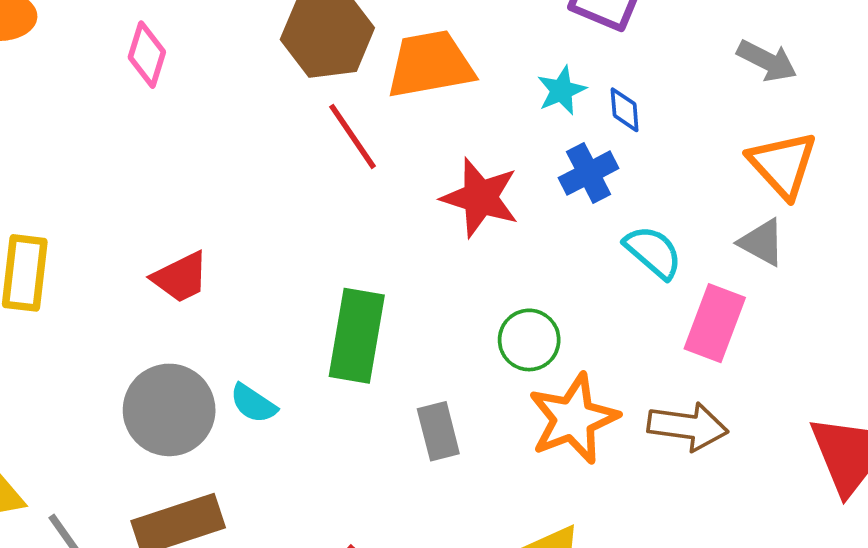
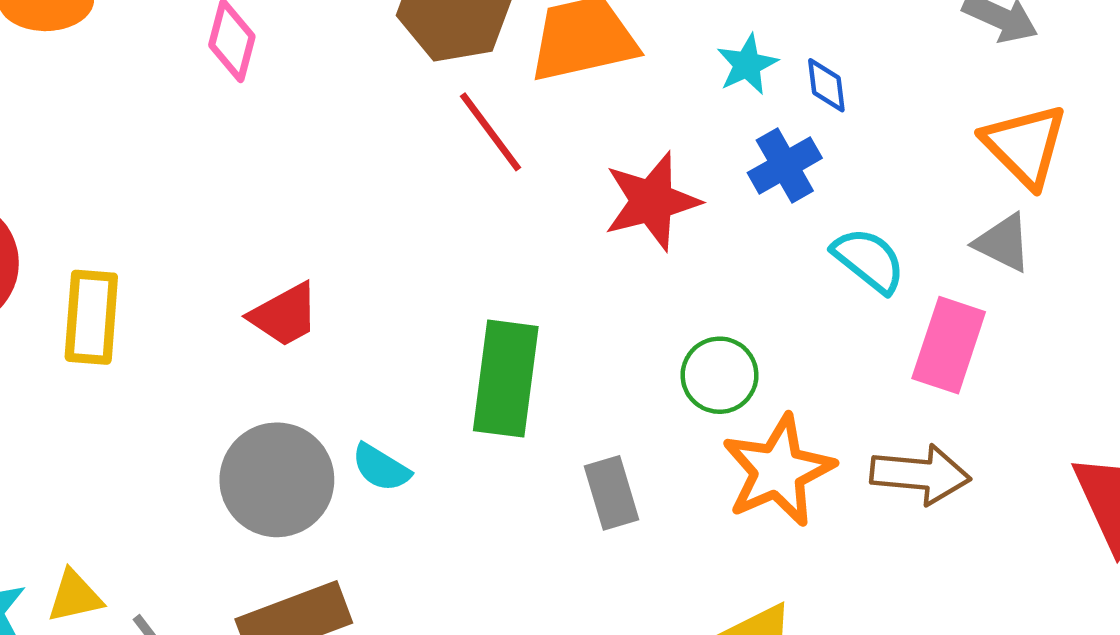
red star: (480, 198) -> (652, 201), turned -30

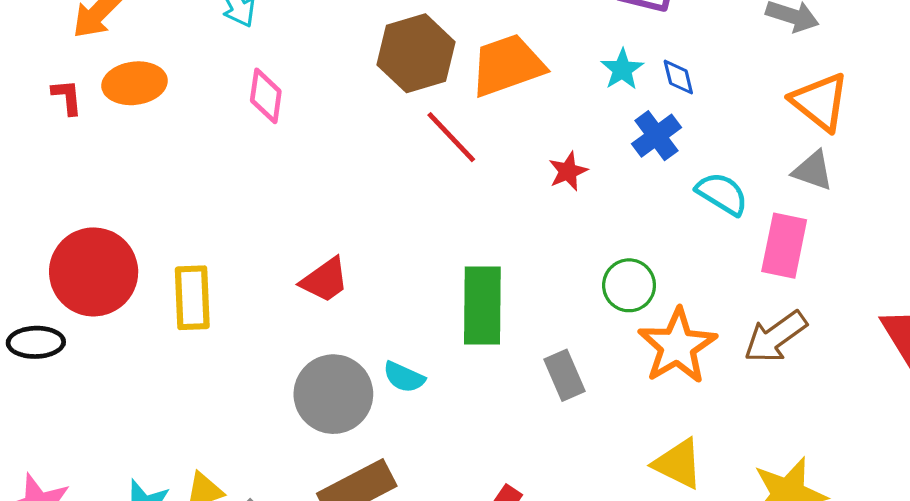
red star: (652, 201) -> (568, 171), size x0.6
brown arrow: (920, 474) -> (775, 337), turned 146

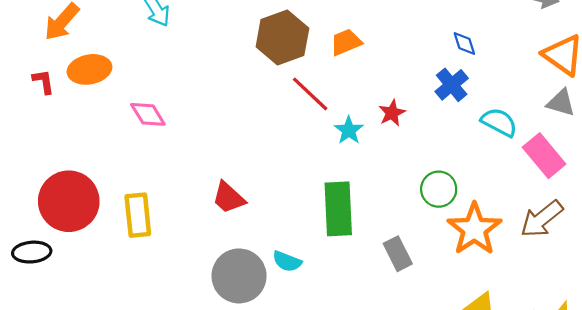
orange trapezoid: (507, 65) -> (346, 42), size x0.6
cyan star: (622, 69) -> (349, 130), moved
pink diamond: (266, 96) -> (148, 114), moved, turned -36
pink rectangle: (784, 246) -> (544, 156), turned -48
red trapezoid: (325, 280) -> (229, 198), turned 81

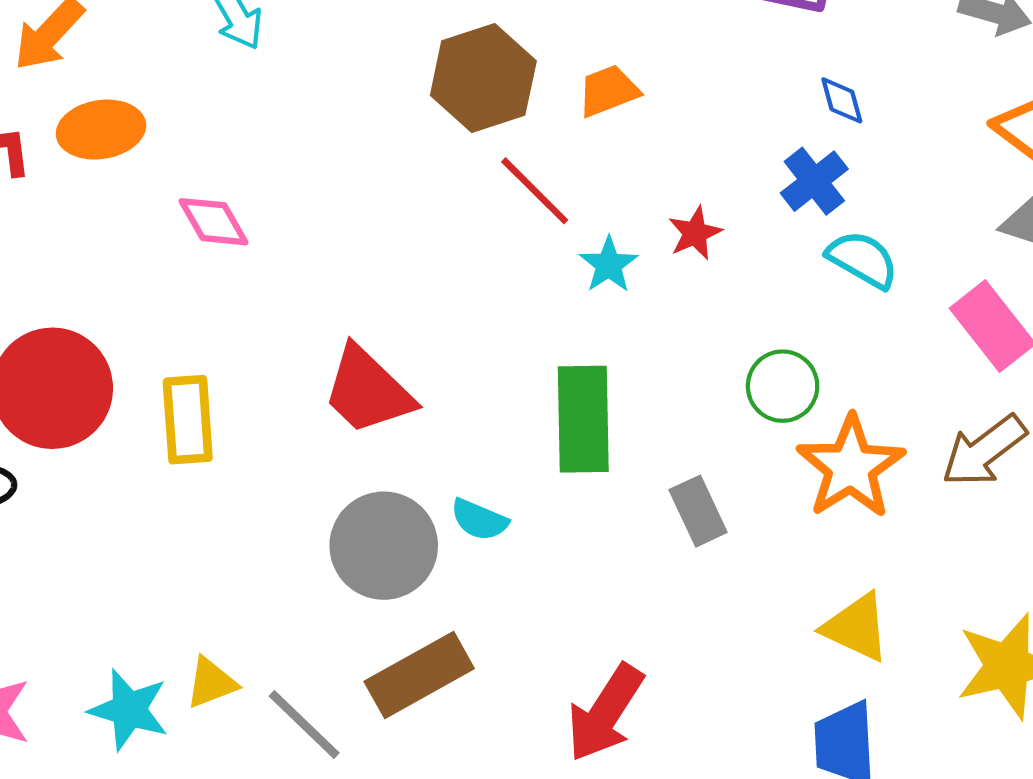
cyan semicircle: (499, 122) -> (863, 259), moved
red trapezoid: (229, 198) -> (368, 391), size x1.4

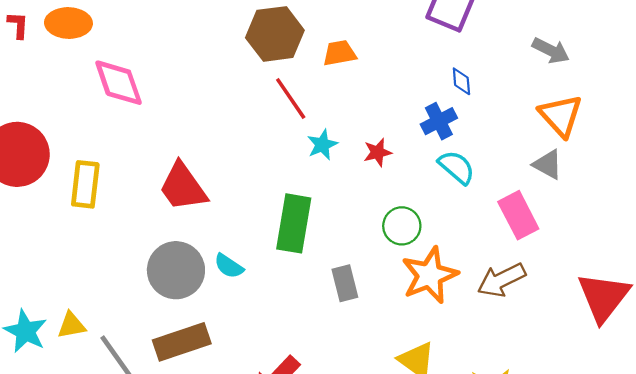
pink diamond: (214, 222) -> (119, 83), size x1.4
red star: (695, 233) -> (378, 152), moved

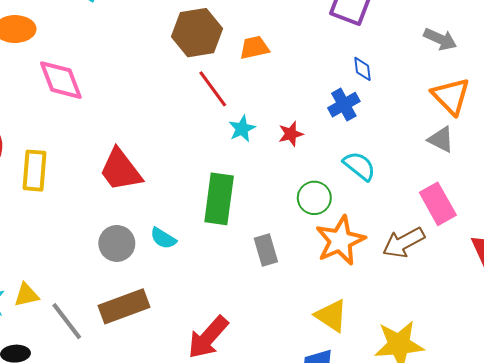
cyan semicircle: (457, 167) -> (359, 166), moved
pink rectangle: (518, 215) -> (438, 204), moved
gray circle: (176, 270) -> (117, 243), size x0.7

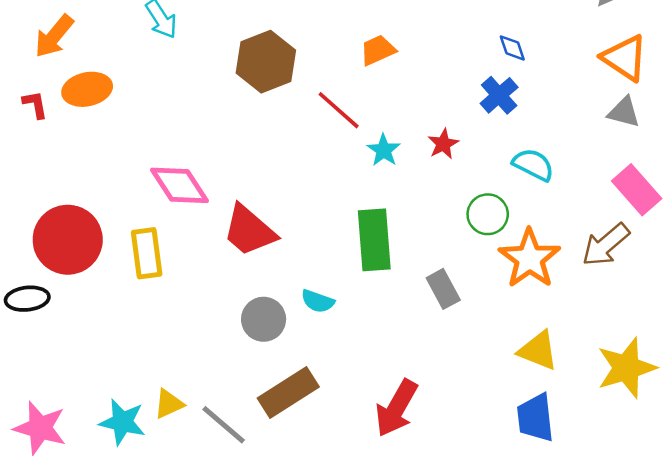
brown hexagon: (197, 33) -> (266, 62), moved
pink diamond: (61, 80) -> (179, 185), moved

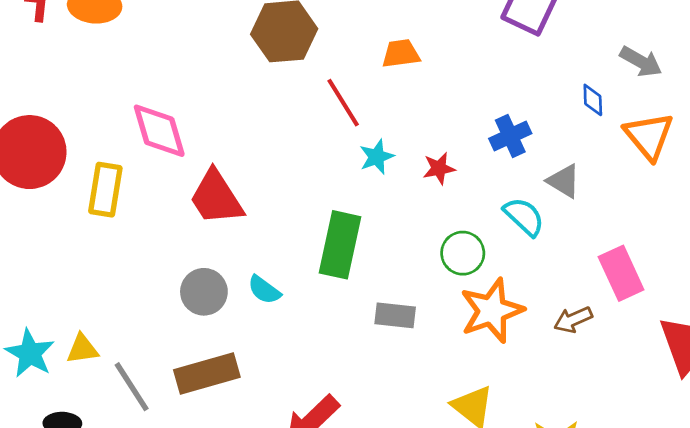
blue diamond: (512, 48) -> (593, 100), moved
gray triangle: (624, 112) -> (564, 181), moved
brown arrow: (606, 245) -> (573, 320), size x0.7
gray rectangle: (443, 289) -> (395, 315), turned -72

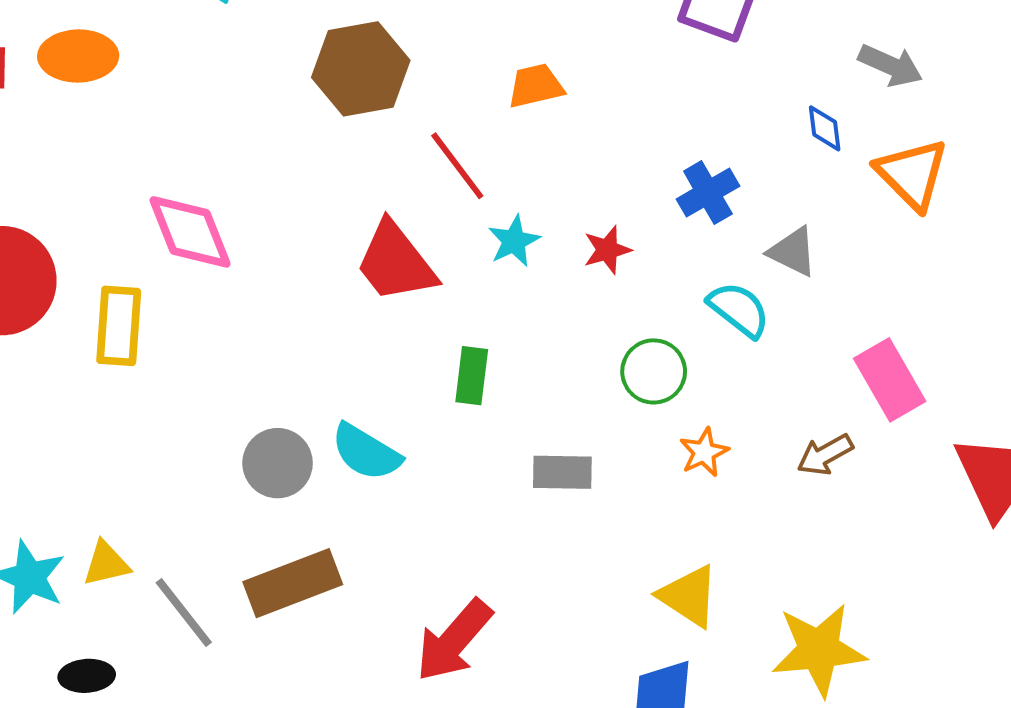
red trapezoid: (216, 198) -> (396, 262), moved
green rectangle: (340, 245) -> (472, 376), size x0.6
cyan semicircle: (264, 290) -> (366, 452), size x1.4
orange star: (492, 311) -> (704, 452), size x0.5

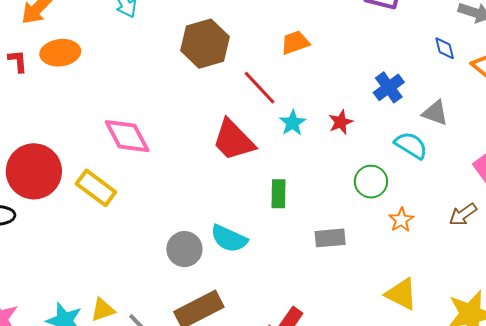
yellow rectangle: (119, 326) -> (96, 188), turned -51

